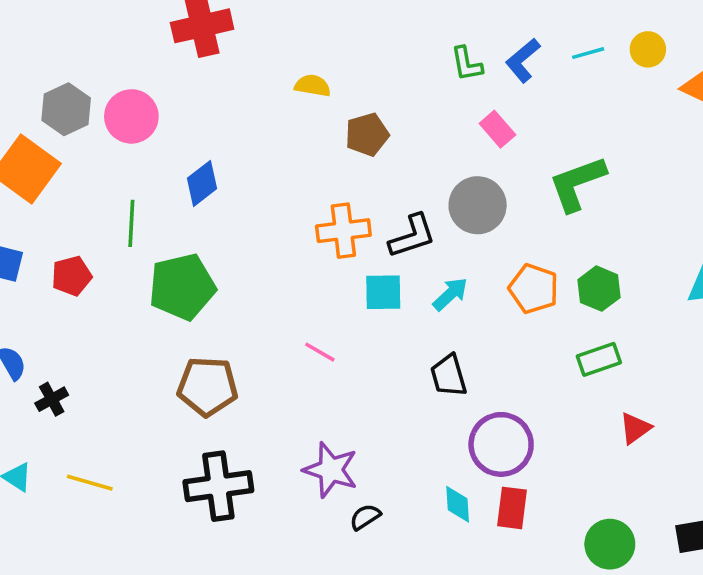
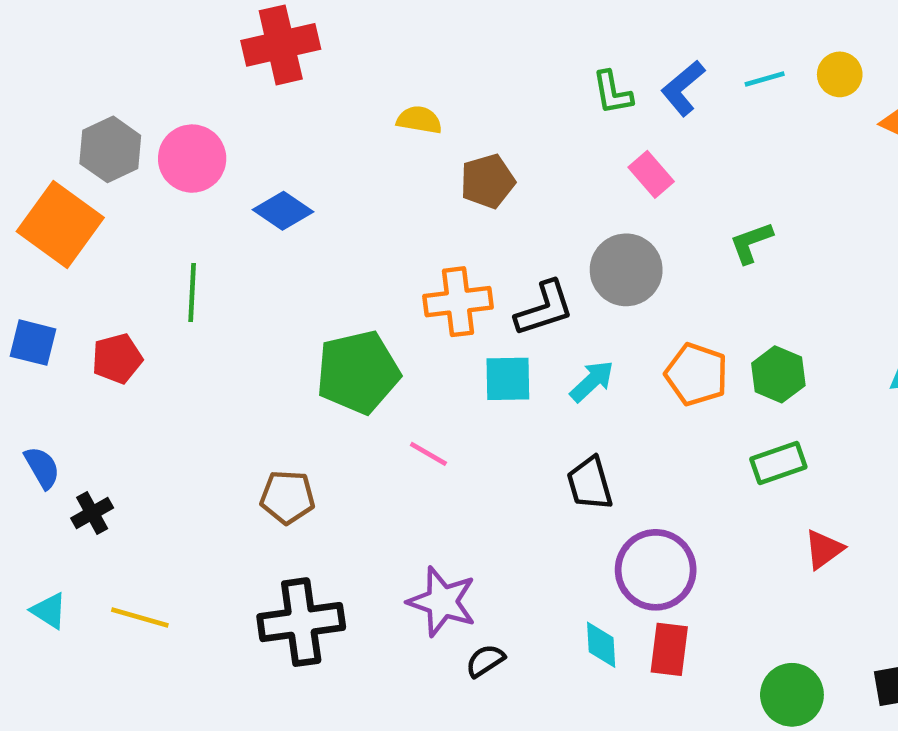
blue diamond: (202, 183) -> (283, 211), moved, turned 72
green L-shape: (577, 183) -> (751, 243), size x0.6
green pentagon: (182, 287) -> (358, 372), moved
brown pentagon: (207, 386) -> (288, 497), size x0.7

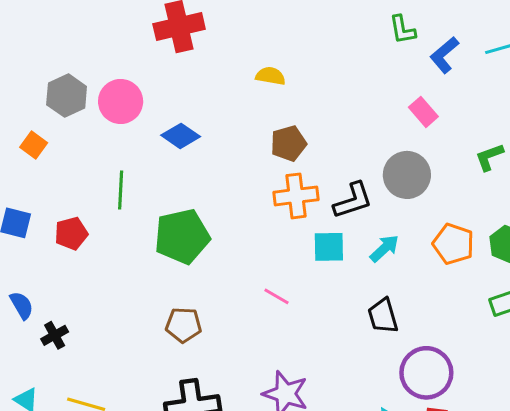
green L-shape: (612, 93) -> (402, 30), moved
brown pentagon: (487, 181) -> (288, 143), moved
orange square: (60, 224) -> (34, 145), size x0.5
green pentagon: (358, 372) -> (182, 236), moved

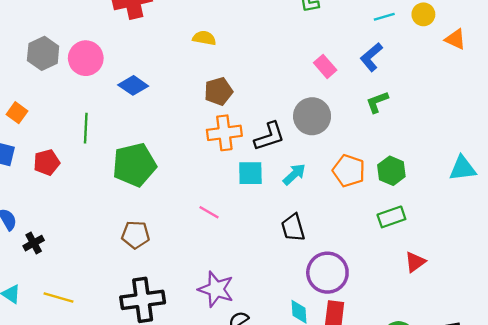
blue L-shape: (444, 55) -> (371, 57), moved
orange square: (34, 145) -> (17, 113), moved

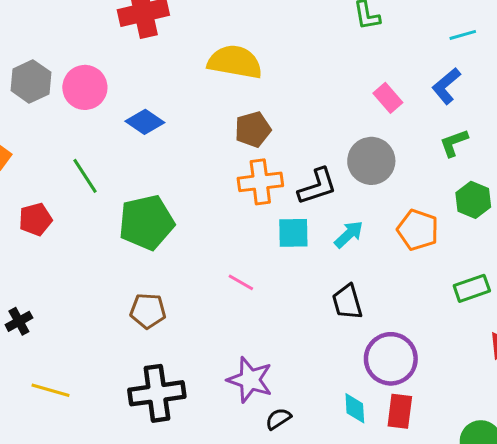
yellow semicircle: (204, 38) -> (235, 62), size x1.8
green line: (86, 128) -> (85, 176), turned -36
green hexagon: (391, 171) -> (473, 200), moved

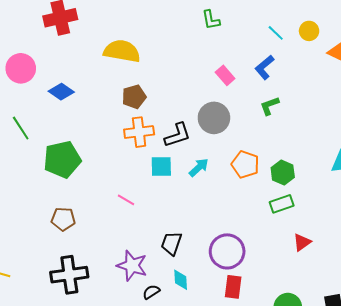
cyan line: (463, 35) -> (276, 33), turned 60
green hexagon: (473, 200) -> (283, 173), moved
black trapezoid: (347, 302) -> (171, 243), moved, turned 35
cyan diamond: (355, 408) -> (181, 280), moved

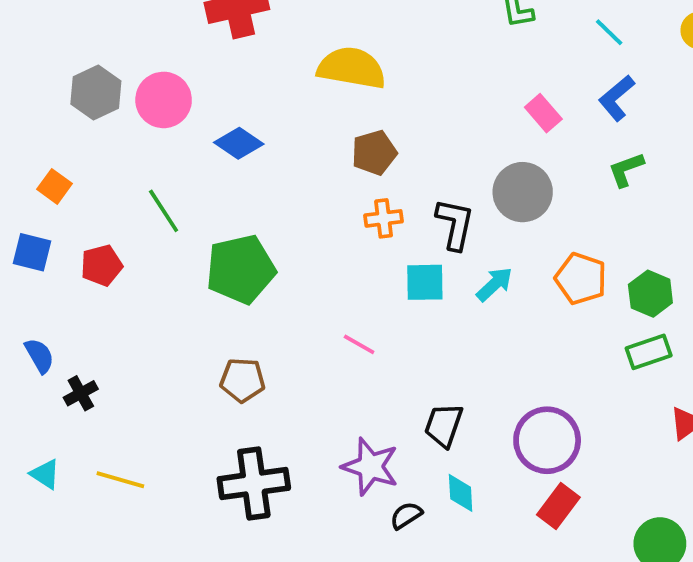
cyan line: (276, 33) -> (609, 32), moved
orange cross: (139, 132) -> (384, 218), size x0.7
black L-shape: (178, 135) -> (455, 224), turned -60
red rectangle: (233, 287) -> (558, 506), turned 30

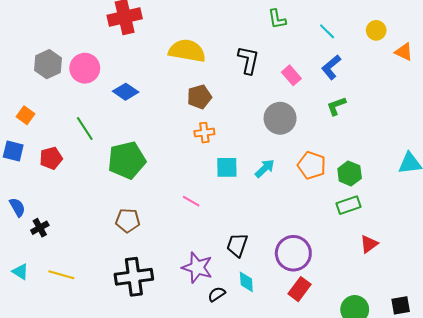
black L-shape: (455, 224) -> (248, 60), moved

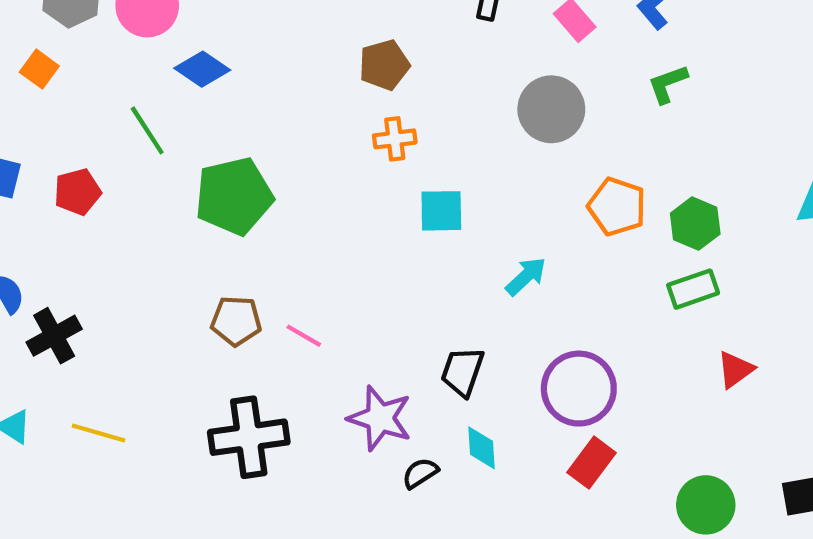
blue diamond: (126, 92) -> (202, 69), moved
orange square: (25, 115) -> (39, 69), moved
cyan arrow: (265, 168) -> (526, 276), moved
pink line: (191, 201) -> (304, 336), moved
black cross: (40, 228) -> (54, 336), size x1.4

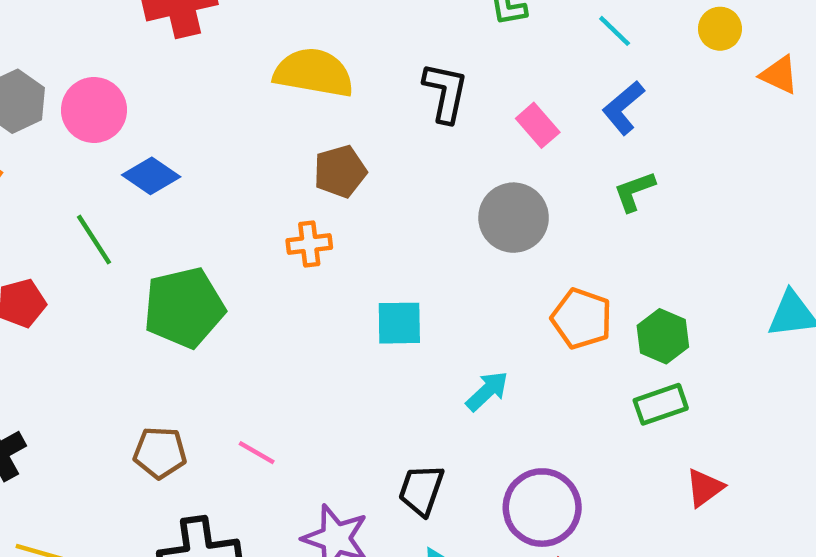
orange cross: (395, 139) -> (309, 244), moved
brown pentagon: (236, 321) -> (160, 453), moved

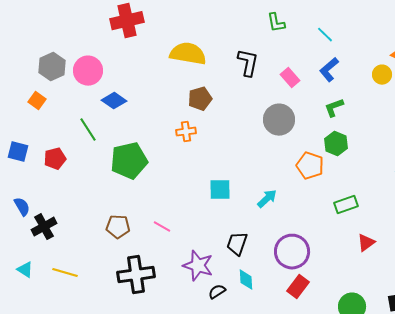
yellow circle: (720, 29) -> (382, 75), moved
cyan square: (399, 323) -> (220, 190), moved
green hexagon: (663, 336) -> (336, 144), moved

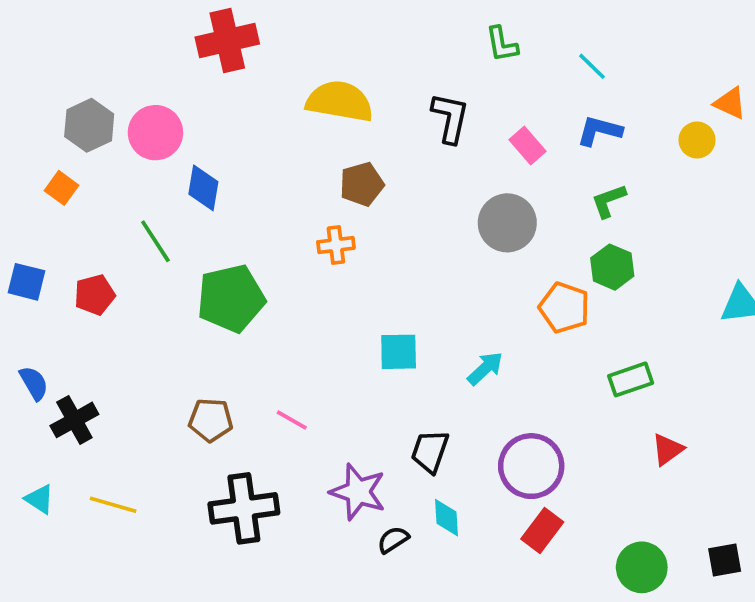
blue L-shape: (329, 70) -> (599, 131), turned 55
blue diamond: (114, 101) -> (203, 188), turned 65

